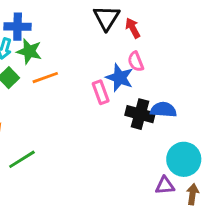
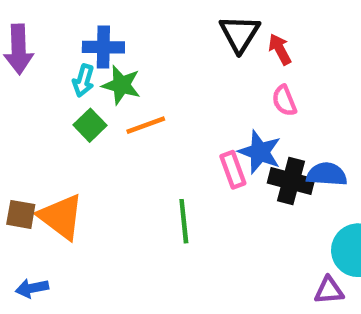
blue star: (120, 78) -> (260, 152), moved
pink rectangle: (101, 92) -> (233, 170), moved
green line: (22, 159) -> (184, 221), moved, turned -64

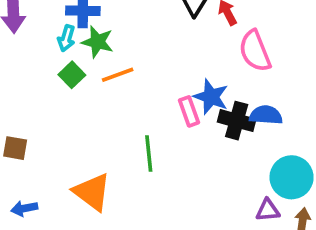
pink semicircle: (284, 101) -> (255, 51), moved, size x1.6
orange triangle: (61, 217) -> (92, 192), moved

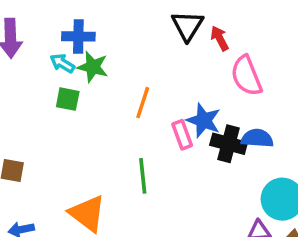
cyan arrow: (66, 38) -> (62, 63), turned 105
green square: (72, 75) -> (68, 99), turned -35
orange line: (118, 75) -> (143, 103), moved, turned -52

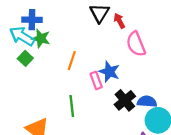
cyan arrow: (62, 63) -> (22, 36), size x1.6
green square: (68, 99) -> (25, 58), turned 32
blue semicircle: (257, 138) -> (147, 101), moved
black cross: (229, 144) -> (125, 100), moved, turned 35

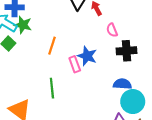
pink semicircle: (136, 44) -> (112, 30), size x0.6
black cross: (125, 100) -> (127, 51), moved, turned 36

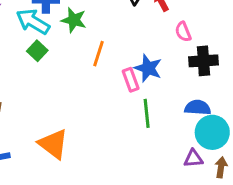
green star: (23, 25) -> (74, 20), moved
green line: (52, 88) -> (147, 113), moved

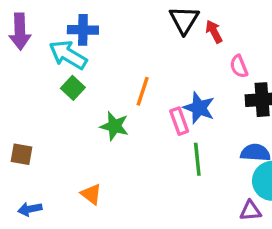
green star: (74, 20) -> (114, 126), moved
orange triangle: (53, 144) -> (91, 194), size x0.6

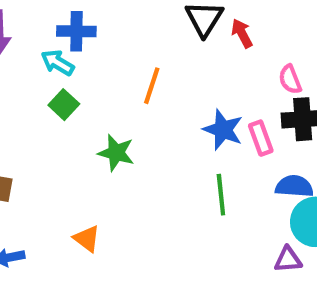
cyan arrow: (68, 55) -> (58, 63), size x0.7
pink semicircle: (239, 66) -> (290, 79), moved
orange line: (143, 91) -> (152, 86), moved
pink rectangle: (179, 121) -> (261, 138), moved

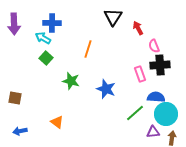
red arrow: (242, 33) -> (138, 28), moved
blue star: (223, 130) -> (106, 89), moved
green line: (221, 195) -> (135, 113), moved, turned 54

